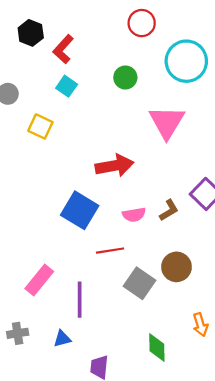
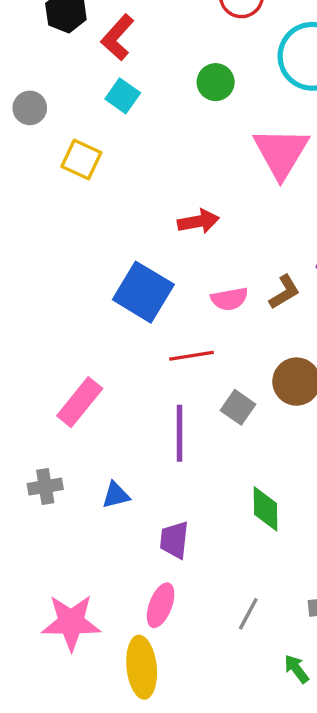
red arrow: (114, 166) -> (198, 222), size x0.7
gray square: (139, 283) -> (238, 407), size x0.7
purple line: (80, 300) -> (179, 433), moved

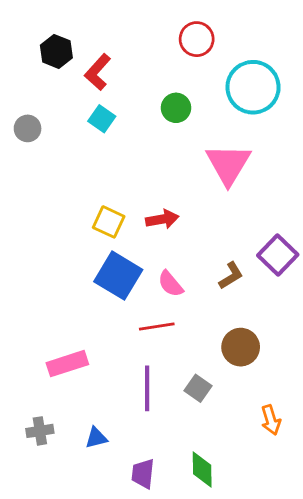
yellow square: (81, 160) -> (109, 222), moved
pink semicircle: (229, 299) -> (171, 284), moved, turned 60
pink rectangle: (80, 402) -> (67, 364), turned 33
gray square: (238, 407) -> (198, 388), moved
green diamond: (266, 509) -> (202, 469), moved

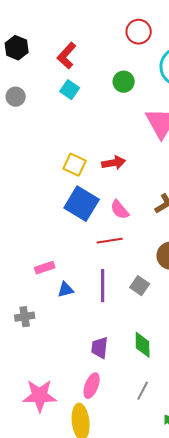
black hexagon: (56, 51) -> (17, 48), moved
pink rectangle: (67, 364) -> (45, 268), size x0.7
blue triangle: (96, 438) -> (66, 290), moved

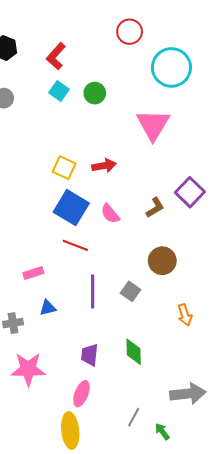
green circle: (124, 82) -> (95, 93), moved
red line: (110, 241) -> (75, 245), moved, turned 30
blue triangle: (66, 290) -> (48, 308), moved
gray line: (143, 391) -> (134, 417), moved
pink star: (40, 396) -> (28, 369), moved

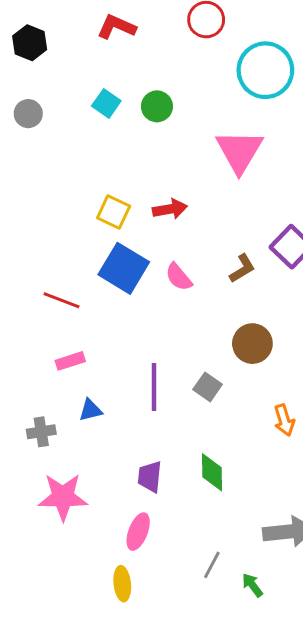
red L-shape: (56, 56) -> (116, 27), moved, turned 72
red line: (75, 245) -> (61, 300), moved
yellow ellipse: (70, 430) -> (122, 584), size x0.7

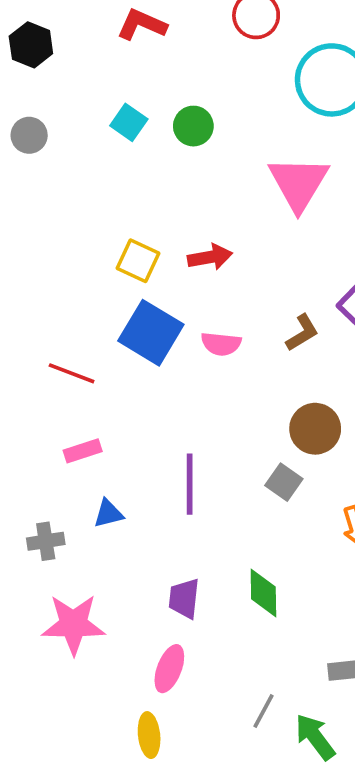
pink semicircle: (179, 277) -> (221, 344), turned -44
gray square: (208, 387) -> (284, 482), moved
green arrow: (252, 585) -> (315, 737), size x1.5

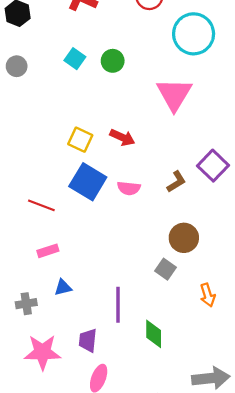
red arrow: (210, 257) -> (122, 137), turned 35
purple line: (190, 484) -> (118, 305), moved
purple trapezoid: (184, 598) -> (88, 340), moved

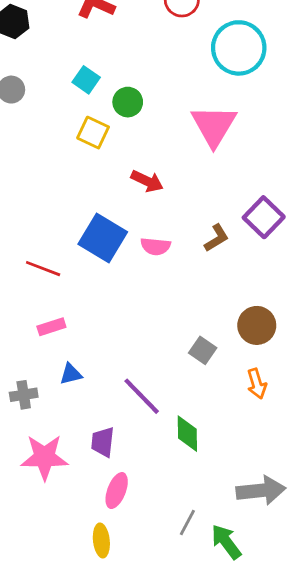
green circle: (113, 61) -> (128, 102), moved
yellow square: (80, 140) -> (93, 133), moved
brown circle: (184, 238) -> (257, 325), moved
purple line: (118, 305) -> (142, 396), turned -44

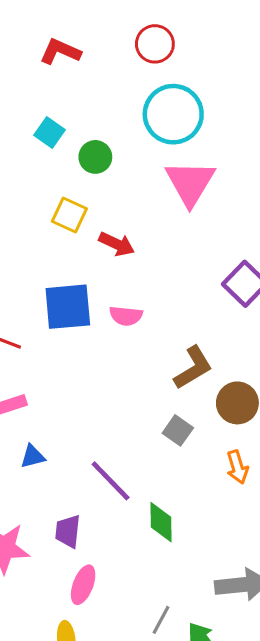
cyan circle: (239, 48) -> (173, 114), moved
yellow square: (93, 133) -> (69, 215), moved
blue square: (103, 238) -> (68, 307), turned -36
brown L-shape: (217, 238) -> (193, 368), moved, size x1.4

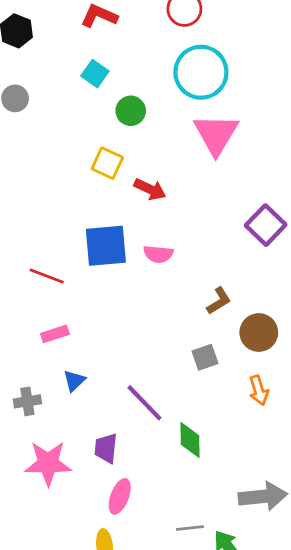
cyan square: (49, 133) -> (95, 74), moved
brown L-shape: (193, 368) -> (219, 301), size x0.7
gray square: (178, 430) -> (205, 357), turned 36
blue triangle: (33, 456) -> (74, 381), turned -30
gray line: (161, 620) -> (190, 528), turned 56

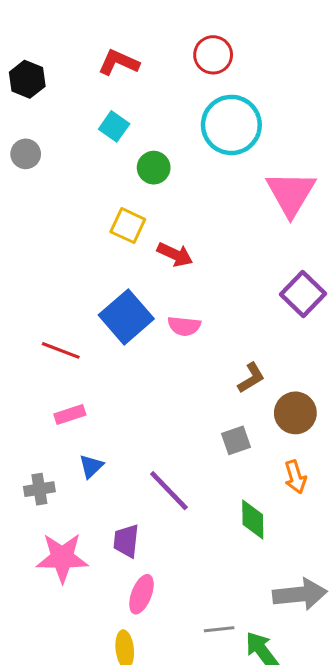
pink triangle: (216, 134) -> (291, 194), moved
blue square: (106, 246) -> (126, 317), turned -36
green diamond: (190, 440) -> (253, 520), moved

